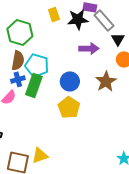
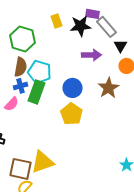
yellow triangle: (40, 155) -> (42, 162), size x1.4

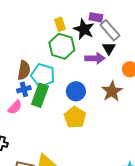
black star: (80, 26) -> (84, 29), turned 30
green hexagon: (22, 39) -> (62, 46), moved
black triangle: (120, 46) -> (109, 48), moved

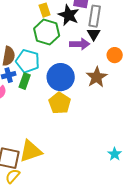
gray rectangle: (110, 30) -> (95, 16), turned 50
blue circle: (76, 91) -> (61, 77), size x1.4
green rectangle: (40, 95) -> (25, 81), size x0.7

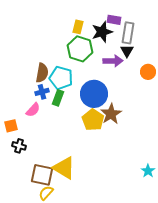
yellow rectangle: (45, 10) -> (78, 27), turned 32
black star: (69, 15) -> (102, 32), turned 30
brown star: (97, 77) -> (111, 114), moved
yellow triangle: (31, 151) -> (64, 168), turned 50

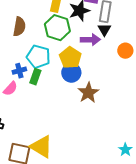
brown semicircle: (42, 73) -> (19, 27), moved
blue circle: (94, 94) -> (71, 73), size x0.7
yellow pentagon: (93, 120) -> (70, 58), moved

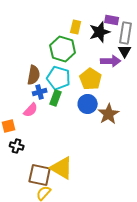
brown semicircle: (19, 27) -> (34, 75), moved
green hexagon: (57, 28) -> (63, 49), moved
blue circle: (71, 73) -> (88, 104), moved

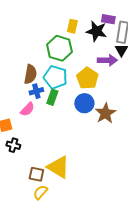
black star: (100, 32) -> (96, 31), turned 30
brown square: (40, 175) -> (36, 174), size x0.7

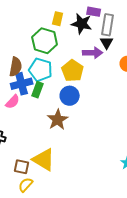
blue cross: (36, 91) -> (22, 84), size x1.5
brown star: (105, 113) -> (58, 120), moved

